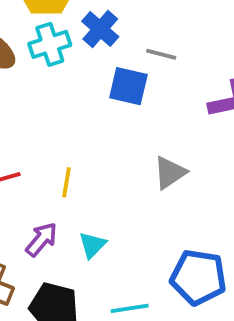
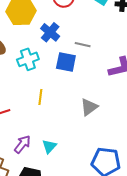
cyan cross: (50, 44) -> (28, 59), moved
yellow line: (66, 182) -> (40, 97), moved

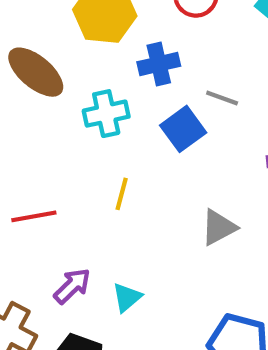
blue cross: (50, 32) -> (159, 64), turned 30
blue square: (66, 62) -> (183, 129), turned 35

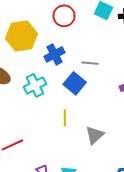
yellow line: (122, 194) -> (65, 118), moved
gray triangle: (219, 227) -> (95, 135), moved

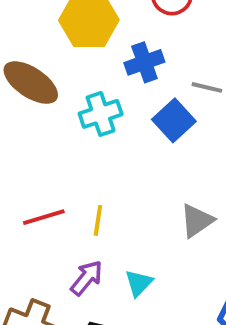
yellow line: (65, 118) -> (98, 220), moved

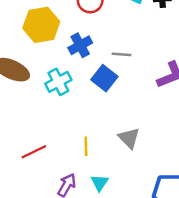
yellow line: (98, 220) -> (86, 146), moved
gray triangle: (197, 221) -> (129, 138), turned -30

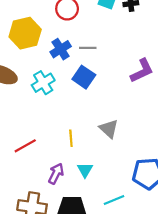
gray line: (122, 54) -> (88, 48), moved

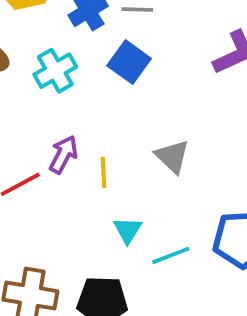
purple arrow: (56, 174) -> (63, 154), moved
cyan line: (114, 200) -> (171, 255), moved

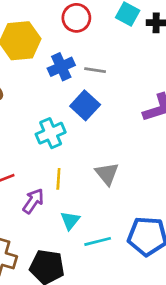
cyan cross: (55, 71) -> (51, 133), moved
purple arrow: (63, 154) -> (33, 201), moved

